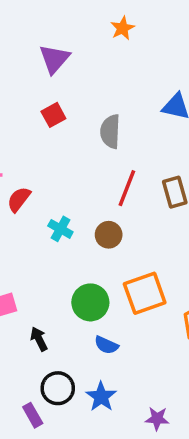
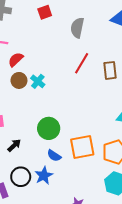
brown circle: (109, 235) -> (19, 80), moved
orange square: (145, 293) -> (82, 147), moved
black arrow: (39, 339) -> (14, 145), turned 64
blue star: (101, 397) -> (44, 176), moved

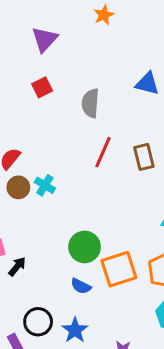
green circle: (49, 128) -> (85, 247), moved
black arrow: (14, 145) -> (17, 266), moved
blue star: (44, 176) -> (75, 330), moved

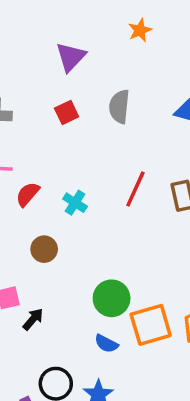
gray semicircle: (90, 103) -> (119, 107), moved
cyan cross: (45, 185) -> (75, 203), moved
brown circle: (18, 187) -> (44, 249), moved

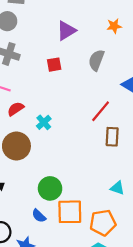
gray semicircle: (119, 107) -> (96, 60), moved
red line: (135, 189) -> (101, 111), moved
brown circle: (44, 249) -> (16, 146), size x1.6

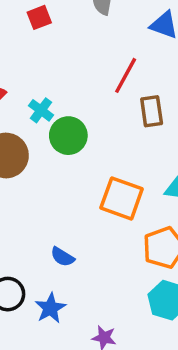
green circle: (50, 188) -> (68, 136), moved
orange square: (70, 212) -> (122, 198), moved, turned 32

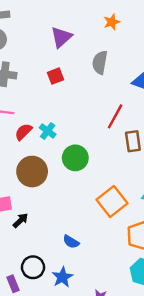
cyan cross: (41, 110) -> (48, 131), moved
orange square: (122, 198) -> (112, 201), turned 32

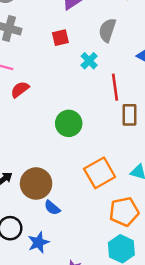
red line: (115, 116) -> (115, 87), turned -45
cyan cross: (48, 131) -> (89, 61), moved
brown circle: (32, 172) -> (36, 184), moved

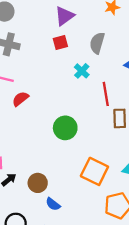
red square: (60, 38) -> (60, 42), moved
orange square: (100, 173) -> (94, 171), turned -32
brown circle: (36, 184) -> (38, 183), size x0.7

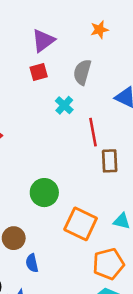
green circle: (65, 128) -> (44, 193), moved
blue semicircle: (53, 204) -> (32, 263), turned 40

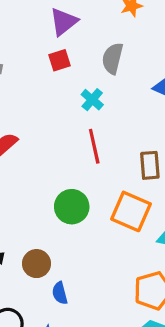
red line: (93, 132) -> (94, 146), moved
orange square: (81, 224) -> (131, 211), moved

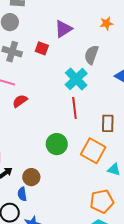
red square: (59, 60) -> (42, 48), moved, turned 32
cyan cross: (92, 100) -> (76, 79), size x1.6
blue semicircle: (60, 293) -> (22, 194), moved

